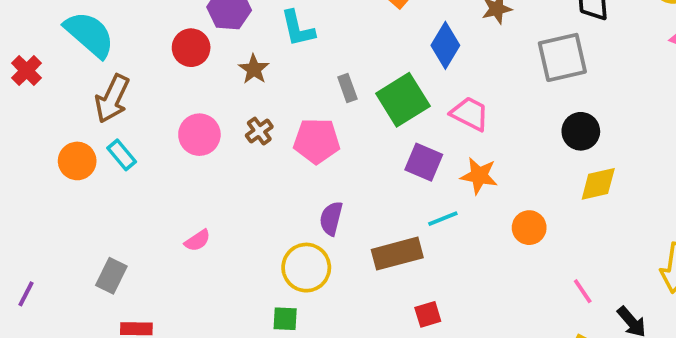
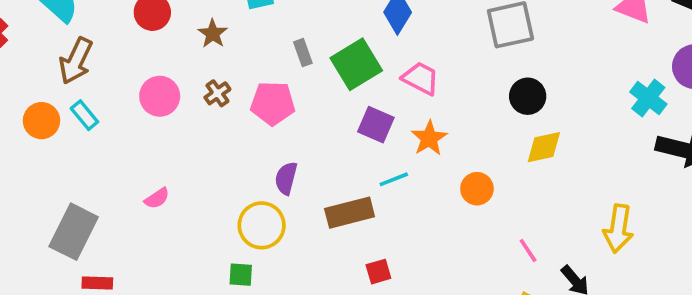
orange star: (479, 176) -> (429, 138), turned 30
gray rectangle: (111, 276) -> (74, 232), size x1.6

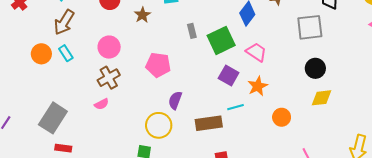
brown cross: (217, 93) -> (109, 78), moved, size x1.5
pink pentagon: (273, 103) -> (158, 65), moved

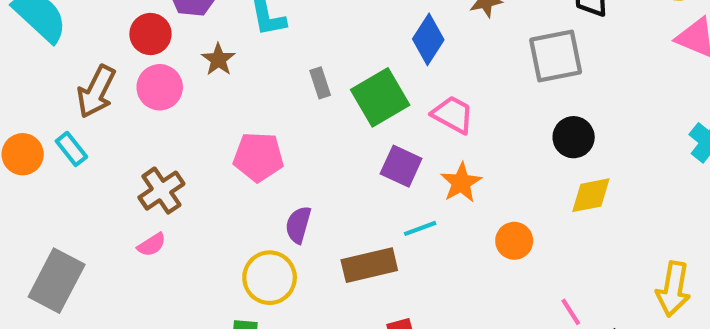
brown arrow: (64, 22) -> (96, 92), moved
pink circle: (109, 47) -> (160, 87), moved

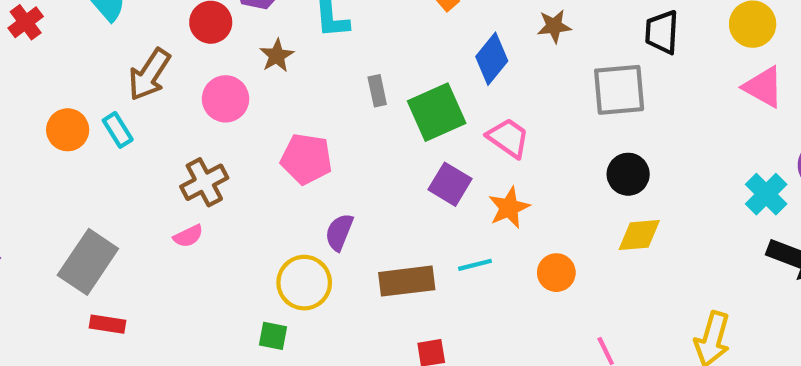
pink circle: (160, 87) -> (226, 99), moved
cyan line: (420, 228) -> (475, 265), moved

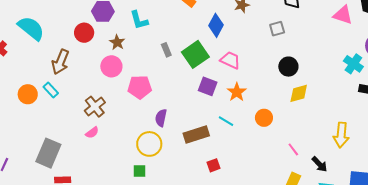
gray square: (619, 90) -> (277, 29), size x0.6
pink circle: (226, 99) -> (111, 66), moved
cyan line: (475, 265) -> (226, 121), turned 56

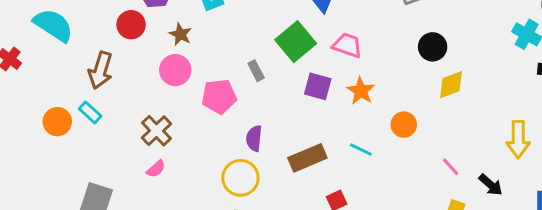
gray rectangle: (166, 50) -> (256, 71), moved
cyan line: (226, 121) -> (361, 149), moved

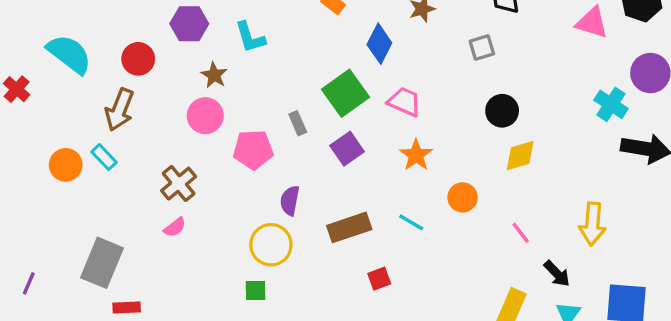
red circle: (131, 25) -> (138, 59), moved
purple square: (318, 86) -> (347, 149), moved, turned 36
pink line: (451, 167) -> (521, 233), moved

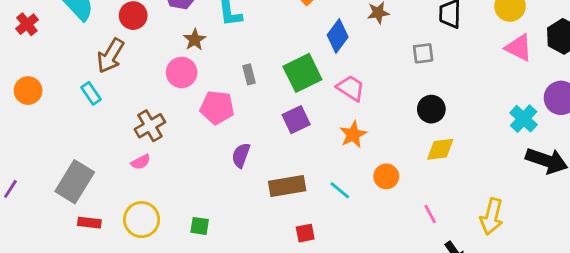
gray rectangle: (298, 123) -> (249, 74), moved
orange circle: (66, 165) -> (28, 91), moved
yellow circle: (271, 245) -> (142, 220), moved

